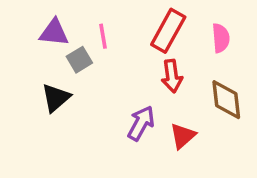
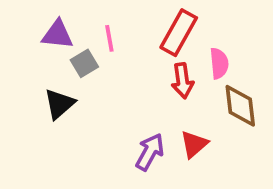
pink semicircle: (221, 38) -> (219, 63), moved
purple arrow: (141, 123) -> (150, 152), moved

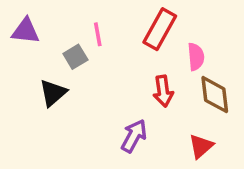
purple triangle: (57, 35) -> (25, 31), moved
red arrow: (183, 81) -> (163, 91), moved
red triangle: (194, 144) -> (201, 146), moved

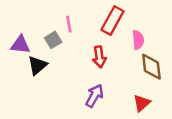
purple triangle: (25, 31) -> (20, 45), moved
red arrow: (163, 91) -> (99, 57), moved

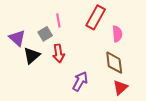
purple triangle: (20, 45) -> (17, 38), turned 36
red arrow: (99, 57) -> (58, 53), moved
brown diamond: (151, 67) -> (114, 63), moved

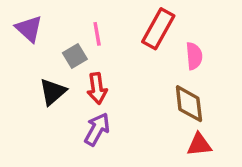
purple triangle: (17, 38) -> (29, 29), moved
purple arrow: (80, 81) -> (97, 129), moved
red triangle: (120, 87) -> (199, 145), turned 35

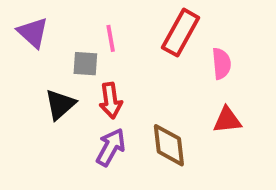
gray square: (75, 56) -> (85, 64), turned 35
brown diamond: (189, 104) -> (169, 145), moved
red triangle: (199, 145) -> (227, 120), moved

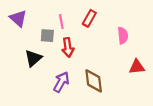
red rectangle: (181, 33) -> (89, 18), moved, size x0.7
red arrow: (111, 101) -> (68, 47), moved
red triangle: (227, 120) -> (137, 67), moved

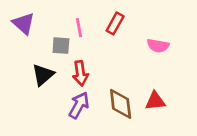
pink semicircle: (123, 36) -> (158, 46), turned 105
red arrow: (68, 47) -> (80, 73), moved
red triangle: (137, 67) -> (155, 101), moved

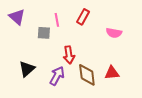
red arrow: (80, 73) -> (69, 55), moved
black triangle: (43, 75) -> (27, 69), moved

